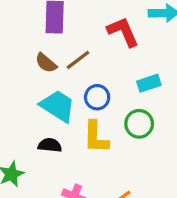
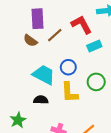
brown line: (78, 60) -> (55, 35), moved
brown semicircle: (46, 63) -> (30, 41), moved
cyan rectangle: (149, 83) -> (94, 46), moved

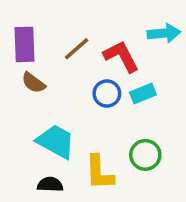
purple rectangle: (37, 19) -> (25, 44), moved
brown line: (55, 35) -> (77, 49), moved
blue circle: (68, 67) -> (107, 94), moved

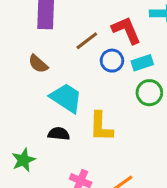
brown line: (77, 49) -> (87, 41), moved
brown semicircle: (33, 83) -> (38, 64), moved
green circle: (145, 155) -> (149, 93), moved

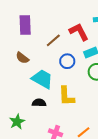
blue circle: (112, 61) -> (67, 61), moved

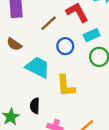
black semicircle: (39, 103) -> (35, 106), moved, turned -88

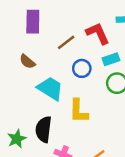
black semicircle: (35, 106) -> (44, 129), size x1.5

